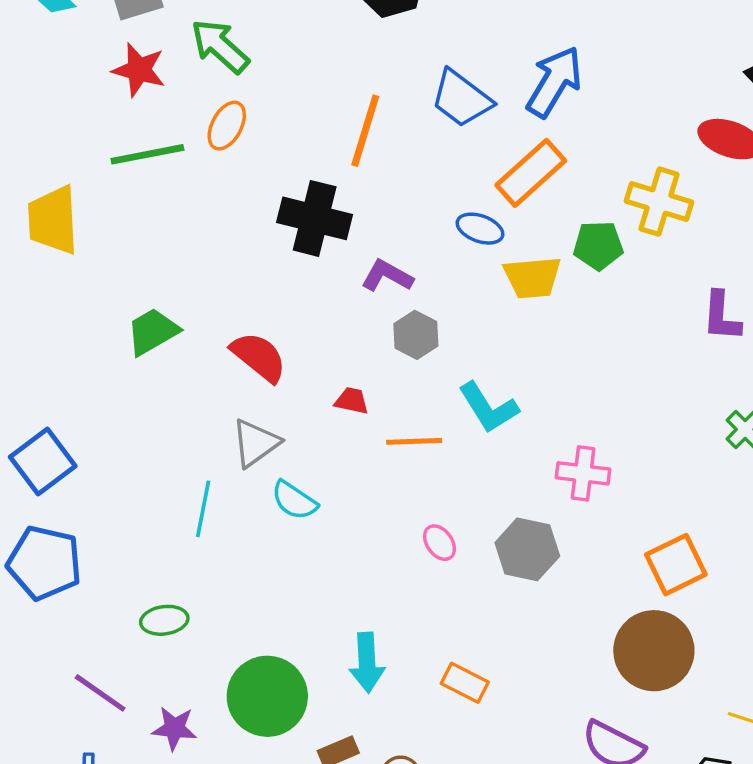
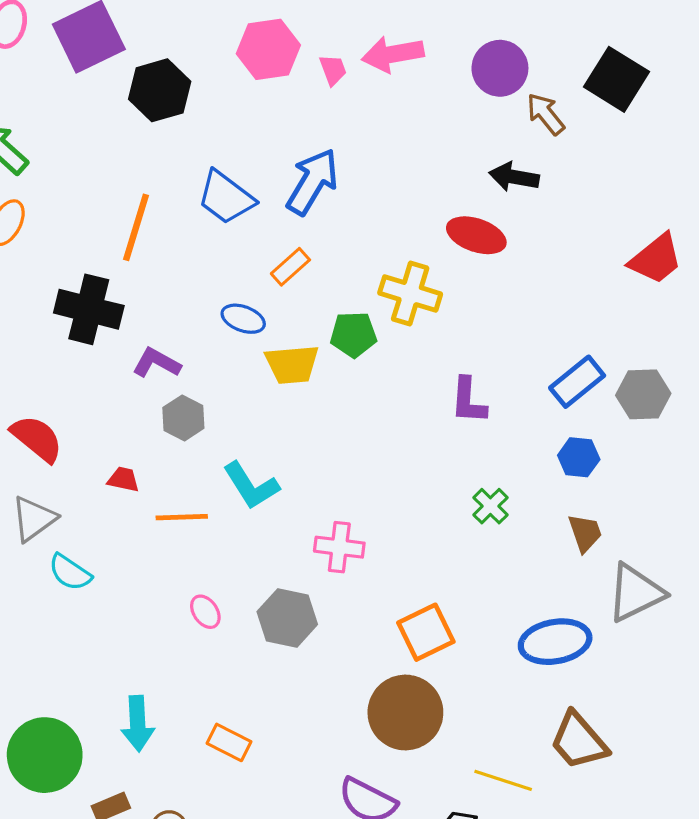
orange rectangle: (531, 173) -> (290, 267), size x0.6

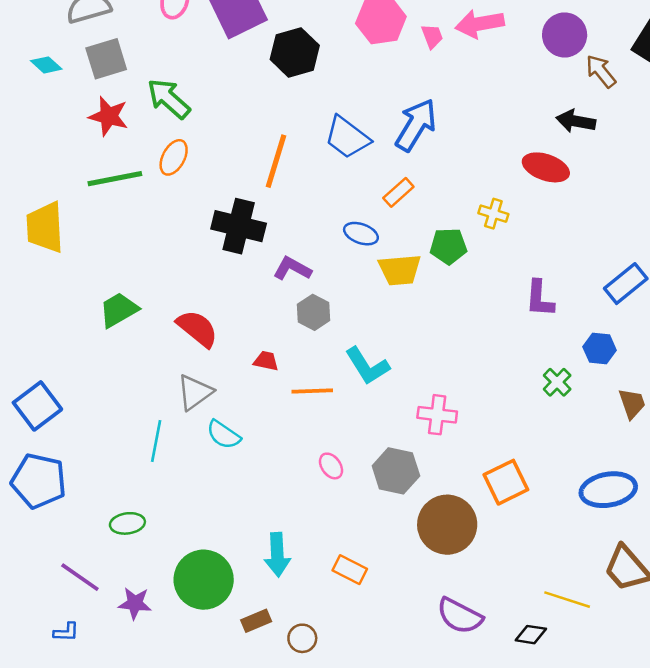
yellow cross: (410, 294) -> (493, 214), size x0.6
blue hexagon: (579, 457) -> (600, 349), moved
brown circle: (405, 713) -> (447, 525), moved

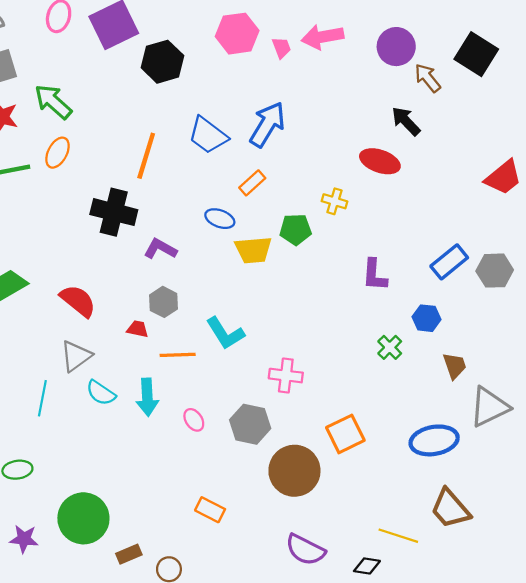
black arrow: (576, 121) -> (406, 121), turned 36
gray hexagon: (314, 312) -> (164, 302), moved
cyan arrow: (277, 555) -> (147, 397), moved

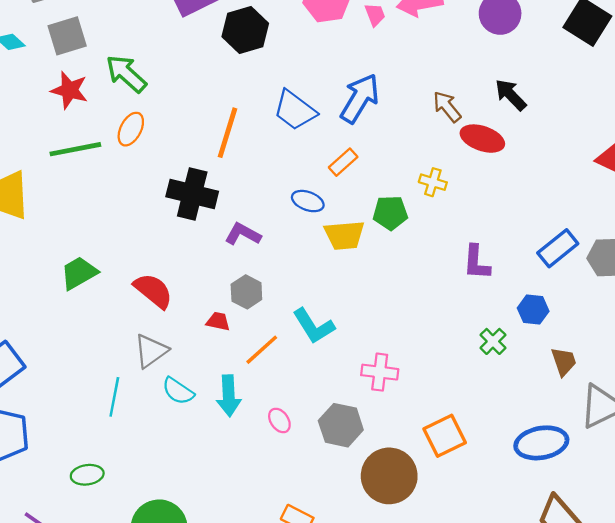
brown arrow: (428, 78) -> (447, 107), moved
orange line: (178, 355) -> (262, 350), turned -40

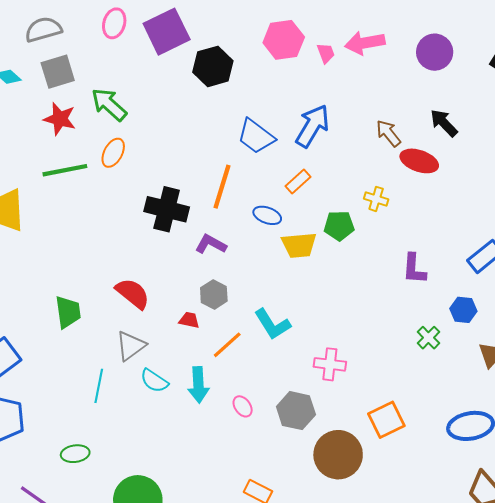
orange line: (228, 133) -> (222, 187), moved
green trapezoid: (79, 273) -> (68, 312), moved, turned 112

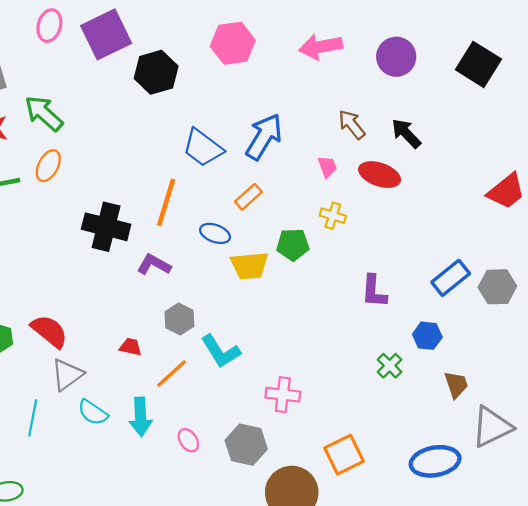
pink trapezoid: (326, 53) -> (327, 167), moved
brown arrow: (388, 133) -> (352, 124), moved
red semicircle: (133, 293) -> (49, 331), moved
gray hexagon: (214, 294) -> (179, 319), moved

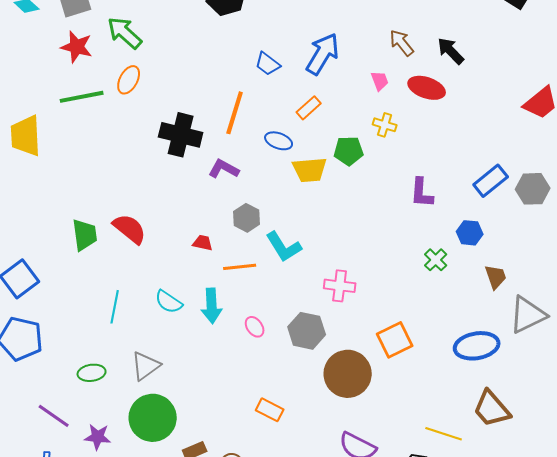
blue trapezoid: (203, 148) -> (268, 64), size x0.7
orange line: (172, 373) -> (240, 267), turned 36
gray triangle: (67, 375) -> (146, 366), moved

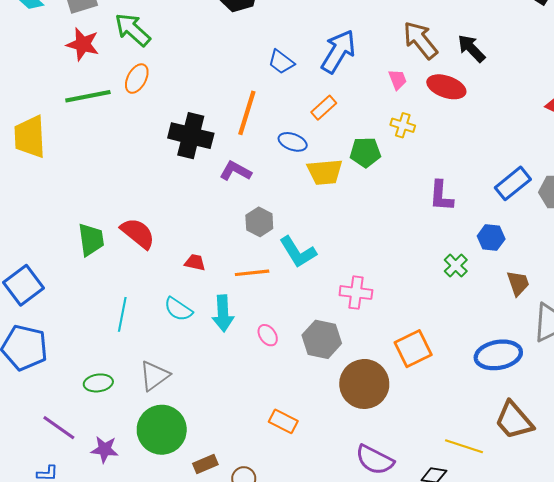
brown arrow: (402, 43) -> (420, 40), size x1.4
red trapezoid: (203, 243) -> (195, 262), moved

